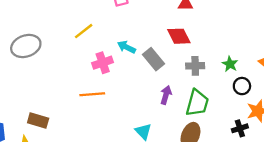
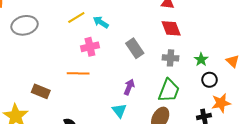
red diamond: (179, 36) -> (171, 28), moved
cyan arrow: (126, 47) -> (101, 22), moved
purple arrow: (166, 95) -> (129, 87), moved
brown rectangle: (38, 120) -> (41, 91), moved

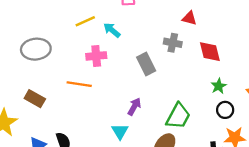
gray ellipse: (24, 25) -> (36, 49), moved
red diamond: (171, 28) -> (210, 52), moved
gray cross: (171, 58) -> (173, 43), moved

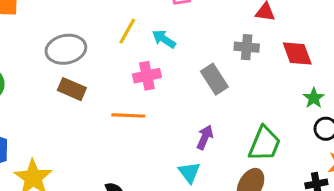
yellow line: (85, 21) -> (127, 31), turned -30
gray ellipse: (36, 49) -> (66, 49), moved
brown rectangle: (35, 99) -> (72, 89), moved

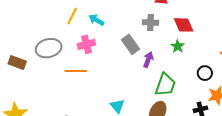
gray ellipse: (66, 49) -> (49, 48), moved
brown rectangle: (72, 89) -> (17, 63), moved
green star: (314, 98) -> (178, 46), moved
purple arrow: (205, 137) -> (148, 60), moved

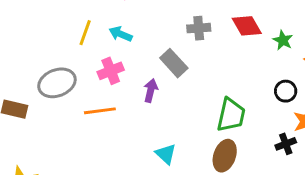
green star: (178, 46) -> (283, 40), moved
purple arrow: (148, 60) -> (151, 90), moved

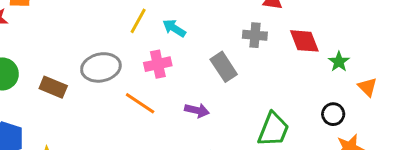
purple arrow: (151, 90) -> (197, 110), moved, turned 80
orange line: (100, 111) -> (140, 103), turned 32

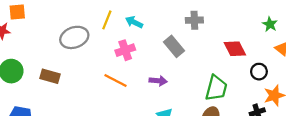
red diamond: (304, 41) -> (235, 49), moved
green star: (339, 62) -> (270, 24), moved
gray ellipse: (101, 67) -> (74, 37), moved

